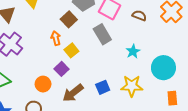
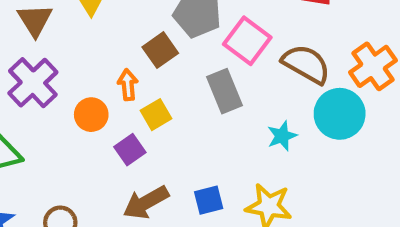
brown semicircle: (139, 16) -> (306, 64), size x1.6
cyan circle: (163, 68) -> (340, 114), moved
orange circle: (43, 84) -> (91, 115), moved

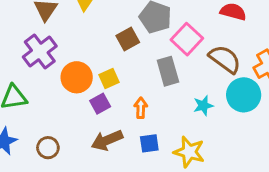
orange arrow: (128, 85) -> (141, 108), moved
orange circle: (91, 115) -> (77, 77), size x1.4
yellow square: (156, 115) -> (109, 79), moved

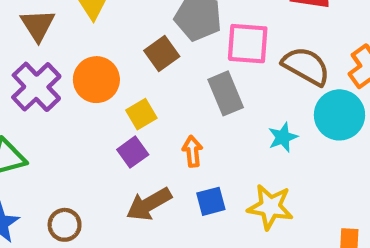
pink square: (187, 39) -> (248, 44), turned -32
orange circle: (77, 77) -> (96, 80), moved

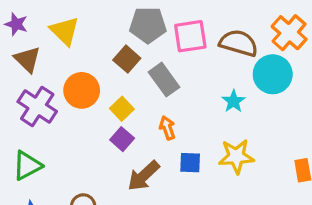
gray rectangle: (226, 93) -> (164, 80), moved
blue square: (211, 201) -> (190, 163), turned 30

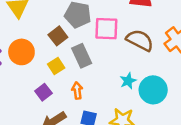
cyan circle: (273, 74) -> (153, 90), moved
yellow square: (122, 109) -> (56, 66), moved

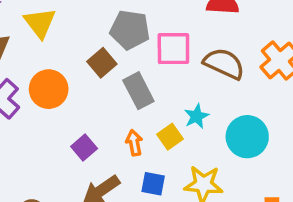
yellow square: (56, 66) -> (170, 137), moved
cyan star: (128, 81) -> (196, 116), moved

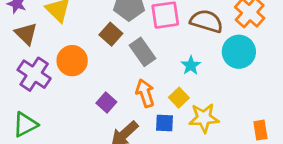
yellow square: (170, 137) -> (179, 98), moved
cyan circle: (247, 137) -> (239, 52), moved
orange arrow: (134, 143) -> (145, 93), size x1.4

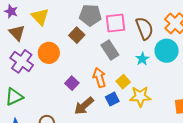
brown semicircle: (206, 21) -> (144, 28), turned 50
gray rectangle: (143, 52) -> (110, 50), moved
cyan star: (191, 65) -> (142, 59), moved
blue square: (164, 123) -> (112, 99), turned -32

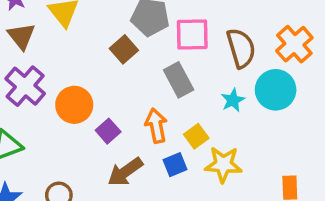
orange circle: (49, 53) -> (74, 105), moved

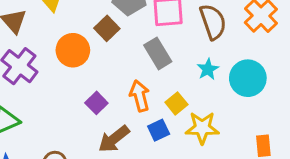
cyan circle: (276, 90) -> (248, 78), moved
orange circle: (74, 105) -> (73, 50), moved

